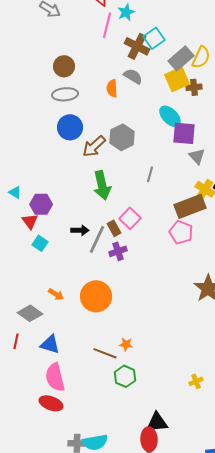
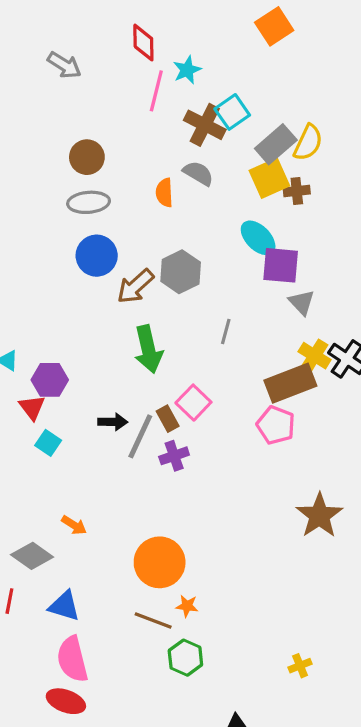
orange circle: (96, 296) -> (160, 562), moved

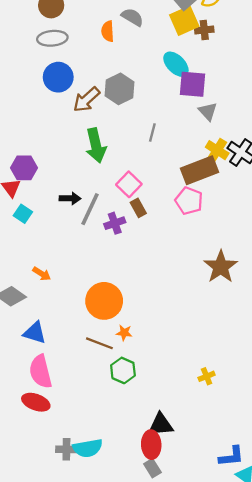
brown rectangle: (168, 419) -> (138, 208), moved

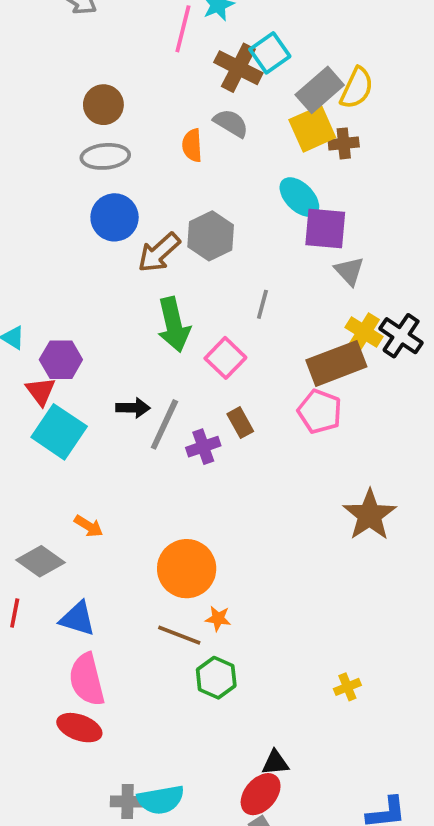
pink square: (129, 184) -> (225, 358), moved
cyan square: (23, 214) -> (59, 432), size x1.8
black triangle: (161, 425) -> (275, 763), size x0.7
red ellipse: (151, 445) -> (261, 794), turned 44

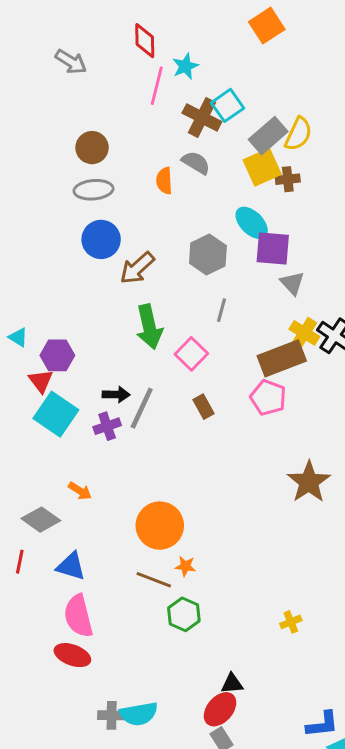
gray hexagon: (211, 236) -> (208, 254), moved
purple cross: (203, 447) -> (107, 426), moved

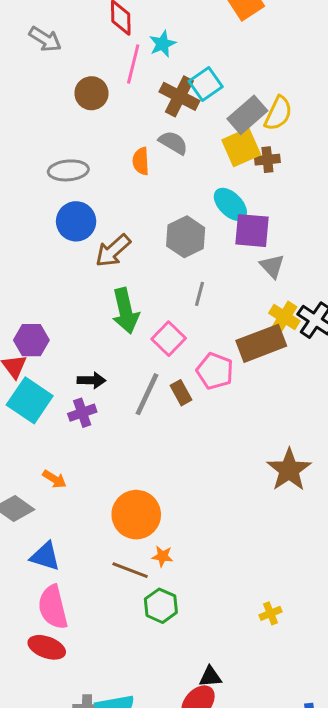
brown circle: (92, 148) -> (91, 93), moved
pink pentagon: (268, 398) -> (215, 371), moved
gray line: (142, 408) -> (147, 394), moved

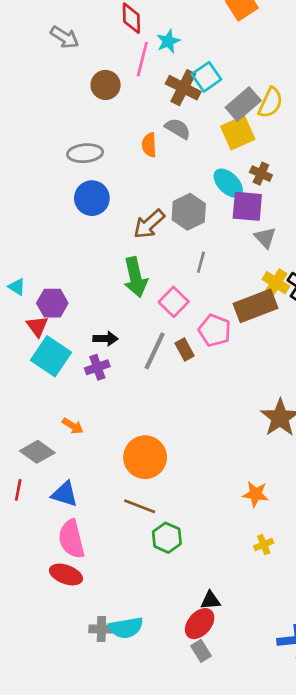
brown cross: (267, 160) -> (261, 174), moved, turned 30
brown arrow: (113, 251) -> (149, 224), moved
orange star: (162, 556) -> (256, 494), moved, size x1.4

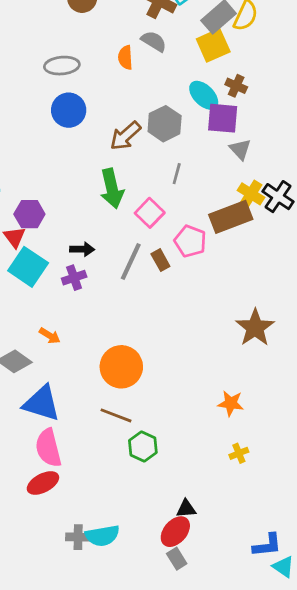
blue triangle: (65, 494) -> (42, 403), size x1.4
red ellipse: (66, 574) -> (43, 483), turned -48

